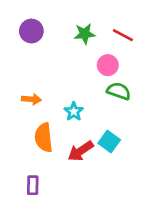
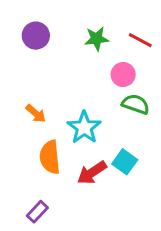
orange arrow: (31, 99) -> (36, 113), turned 36
cyan star: (74, 112) -> (84, 128), size x1.5
purple rectangle: (33, 185) -> (37, 212), turned 42

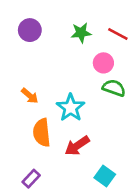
cyan square: (125, 162) -> (105, 176), moved

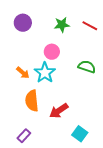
pink circle: (103, 63) -> (52, 52), moved
cyan star: (71, 108) -> (45, 73), moved

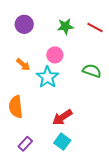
orange arrow: (23, 73) -> (23, 64), moved
orange semicircle: (32, 101) -> (16, 107), moved
cyan square: (80, 134) -> (62, 142), moved

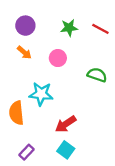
orange arrow: (23, 64) -> (24, 52), moved
cyan star: (47, 77) -> (41, 94), moved, turned -30

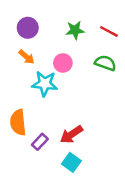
green semicircle: (97, 75) -> (105, 63), moved
cyan star: (41, 94) -> (45, 84), moved
purple rectangle: (27, 152) -> (40, 142), moved

